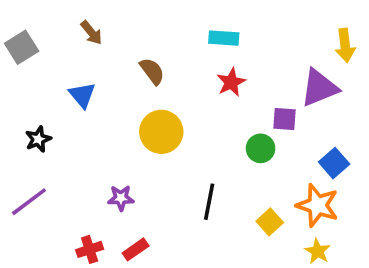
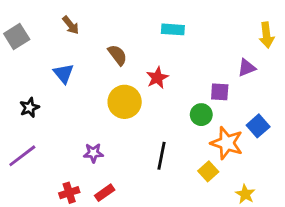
red star: (231, 82) -> (157, 78), moved
purple triangle: (319, 88) -> (247, 68), size x0.6
orange star: (318, 205) -> (227, 143), moved

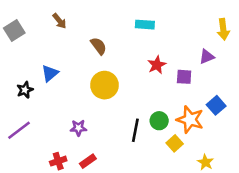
blue triangle: (64, 73) -> (50, 73), moved, turned 30
red star: (157, 78) -> (157, 65), moved
green circle: (201, 115) -> (159, 121), moved

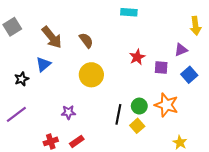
brown arrow: (59, 21) -> (52, 37), moved, size x1.6
cyan rectangle: (145, 25) -> (129, 12), moved
blue square: (216, 105) -> (189, 75), moved
yellow square: (175, 143) -> (137, 126), moved

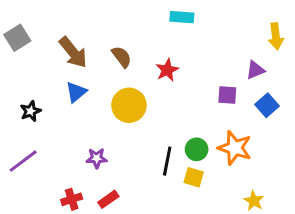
red star: (137, 57) -> (167, 70), moved
blue triangle: (43, 64) -> (76, 92), moved
yellow square: (137, 126) -> (194, 177), turned -32

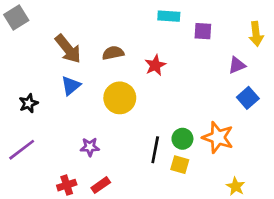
gray square: (17, 38) -> (16, 18), moved
brown semicircle: (122, 57) -> (113, 53), turned -65
purple square: (227, 95) -> (203, 31), moved

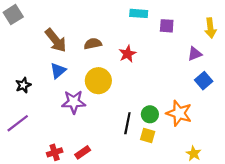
purple star: (90, 147) -> (74, 102), moved, size x1.5

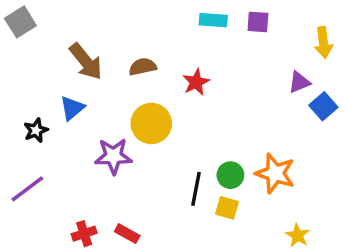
purple square: (167, 26) -> (258, 22), moved
blue triangle: (58, 71) -> (72, 108), moved
blue square: (204, 81) -> (323, 106), moved
red rectangle: (83, 152) -> (127, 234), turned 64

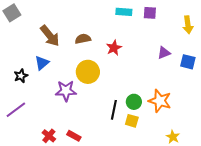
purple triangle: (299, 82) -> (164, 53), moved
blue square: (323, 106) -> (188, 62), turned -35
red cross: (84, 234) -> (49, 136), turned -32

